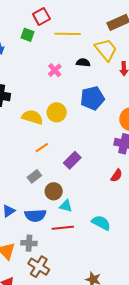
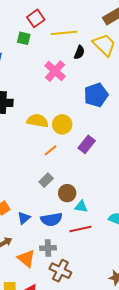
black semicircle: (83, 63) -> (79, 52), moved, turned 112
pink cross: (55, 70) -> (55, 71), size x1.5
yellow circle: (57, 112) -> (62, 124), moved
purple rectangle: (72, 160) -> (87, 144), moved

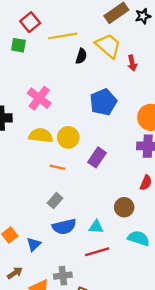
pink cross: (55, 71) -> (39, 98), moved
orange line: (50, 150) -> (57, 167), turned 56
brown circle: (67, 193) -> (124, 207), moved
blue semicircle: (51, 219) -> (64, 227), moved

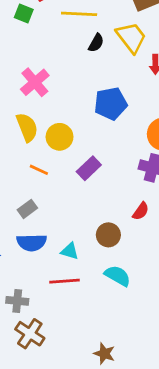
yellow semicircle: (41, 135) -> (27, 127), turned 50

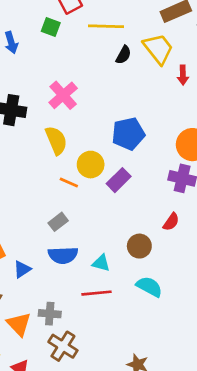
blue pentagon: (111, 104) -> (128, 134), moved
yellow circle: (60, 137) -> (91, 165), moved

